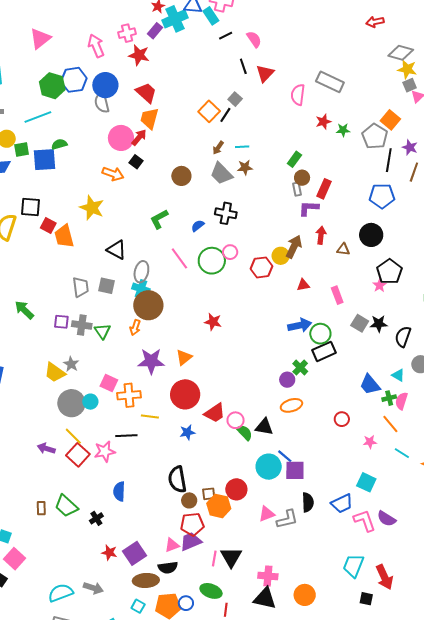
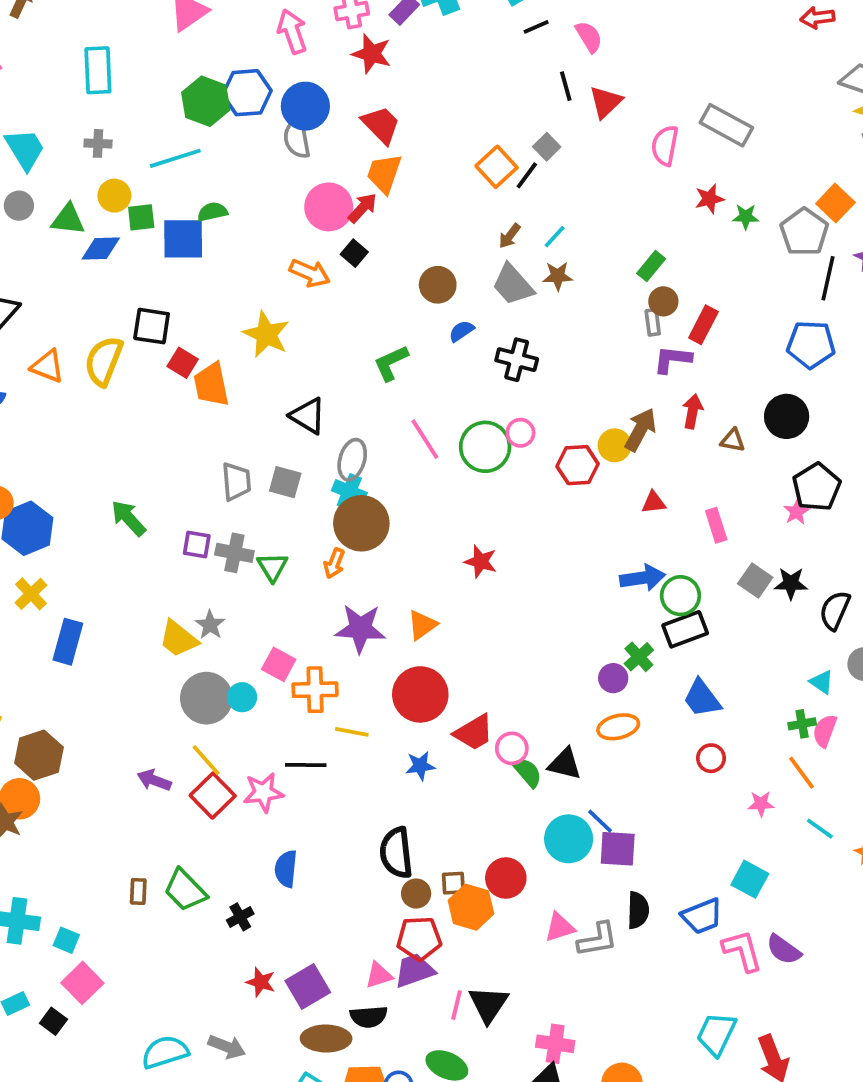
cyan line: (242, 147) -> (555, 237), turned -48
blue semicircle: (198, 226) -> (461, 331), moved
blue trapezoid: (370, 385) -> (702, 698), moved

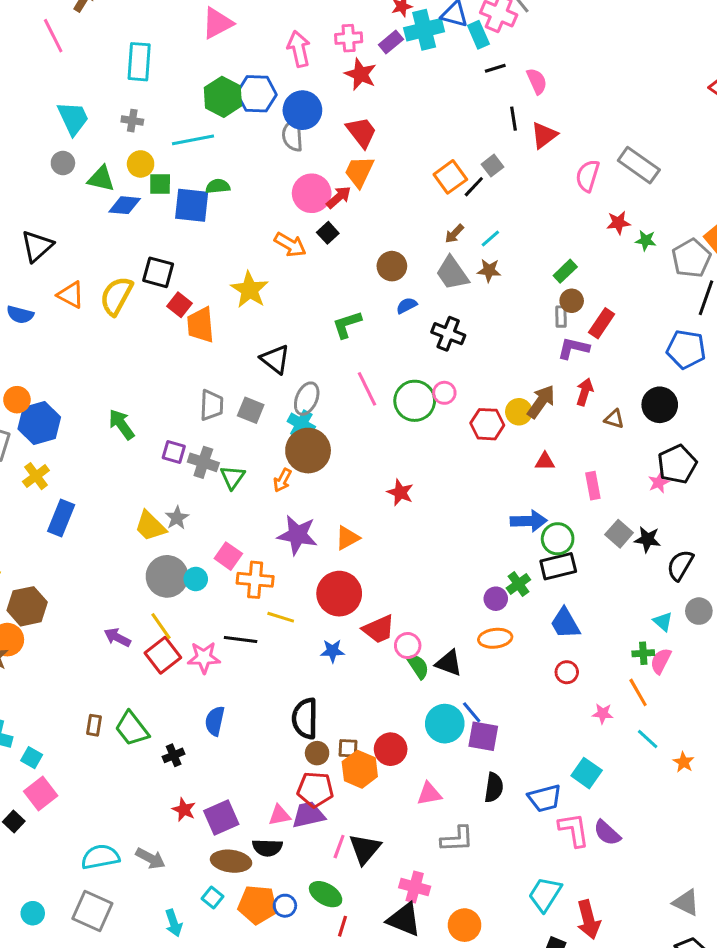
gray L-shape: (598, 939) -> (457, 839), moved

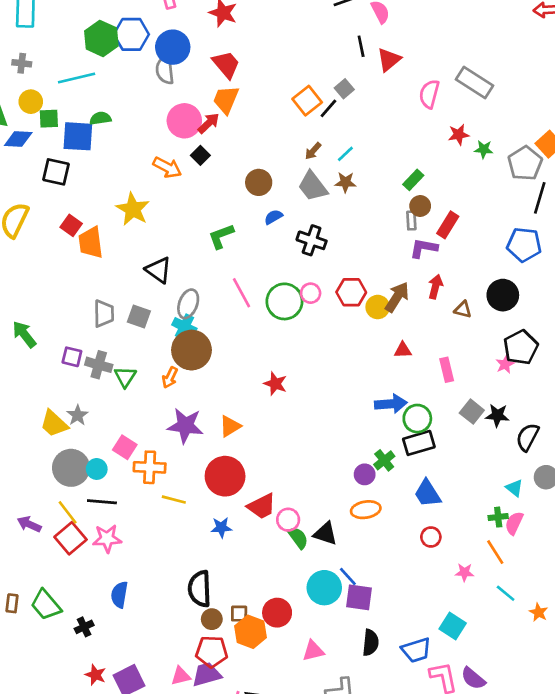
black square: (158, 272) -> (56, 172), moved
red hexagon: (487, 424) -> (351, 292), moved
black line: (241, 639) -> (102, 502), moved

